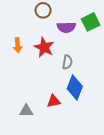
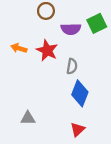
orange arrow: (18, 45) -> (19, 48), turned 112
red triangle: (54, 101) -> (78, 130), moved, turned -32

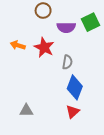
red triangle: (78, 130) -> (73, 112), moved

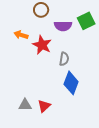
orange arrow: (18, 45) -> (21, 35), moved
red triangle: (73, 112) -> (44, 106), moved

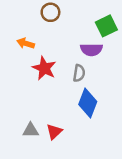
purple semicircle: (63, 26) -> (91, 50), moved
red star: (42, 45) -> (44, 68), moved

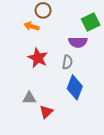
orange arrow: (26, 43) -> (31, 26), moved
gray triangle: (31, 130) -> (29, 98), moved

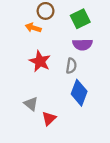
green square: (91, 22) -> (80, 19), moved
gray triangle: (29, 98) -> (31, 104), turned 40

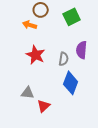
purple semicircle: (82, 45) -> (82, 50), moved, turned 96
gray triangle: (31, 104) -> (28, 93), turned -32

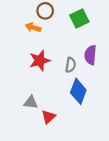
red star: (36, 55) -> (40, 60), turned 30

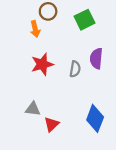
orange arrow: (33, 27) -> (35, 29), turned -120
blue diamond: (78, 91) -> (95, 118), moved

